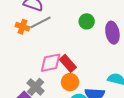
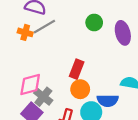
pink diamond: (51, 63) -> (30, 84), moved
red rectangle: (68, 63) -> (77, 69), turned 66

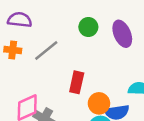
gray line: (44, 27) -> (46, 51), moved
orange circle: (80, 89) -> (99, 103), moved

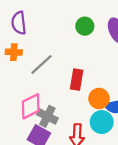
purple semicircle: (20, 20) -> (19, 23), turned -100
gray line: (46, 51) -> (41, 64), moved

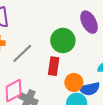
green circle: (85, 26) -> (63, 40), moved, size x1.5

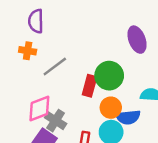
green circle: (63, 40) -> (109, 76), moved

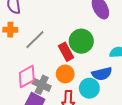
red rectangle: (90, 86) -> (66, 52), turned -36
orange circle: (111, 108) -> (65, 74), moved

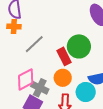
orange cross: (10, 30) -> (14, 26), moved

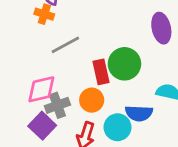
gray cross: (40, 88) -> (57, 105), turned 30

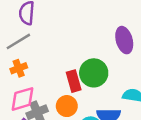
orange cross: (44, 14) -> (19, 68), moved, turned -35
gray line: (65, 45) -> (18, 41), moved

